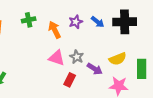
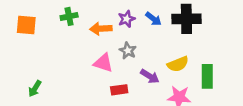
orange arrow: (55, 30) -> (101, 29), turned -66
gray star: (77, 57) -> (128, 51), moved
red rectangle: (70, 80) -> (119, 90), turned 56

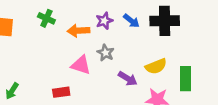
green cross: (69, 16) -> (46, 18), turned 35
red rectangle: (119, 90) -> (61, 92), moved

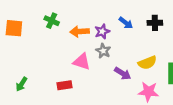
purple star: (104, 21) -> (102, 31), moved
black cross: (165, 21) -> (155, 23), size x0.6

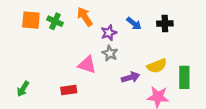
orange square: (14, 28) -> (31, 20), moved
orange arrow: (80, 31) -> (85, 17), moved, turned 60
purple arrow: (123, 73) -> (131, 77), turned -49

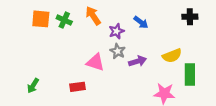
black cross: (165, 24) -> (190, 17), moved
yellow semicircle: (157, 66) -> (172, 56), moved
purple arrow: (131, 77) -> (138, 61), moved

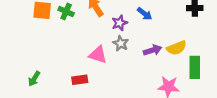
purple arrow: (138, 61) -> (153, 50), moved

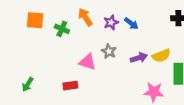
green cross: (66, 12) -> (62, 29), moved
purple star: (120, 23) -> (111, 22), moved

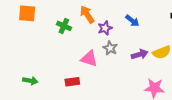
orange square: (35, 20) -> (27, 13), moved
purple star: (111, 22) -> (105, 28), moved
green arrow: (28, 84) -> (30, 81), turned -112

